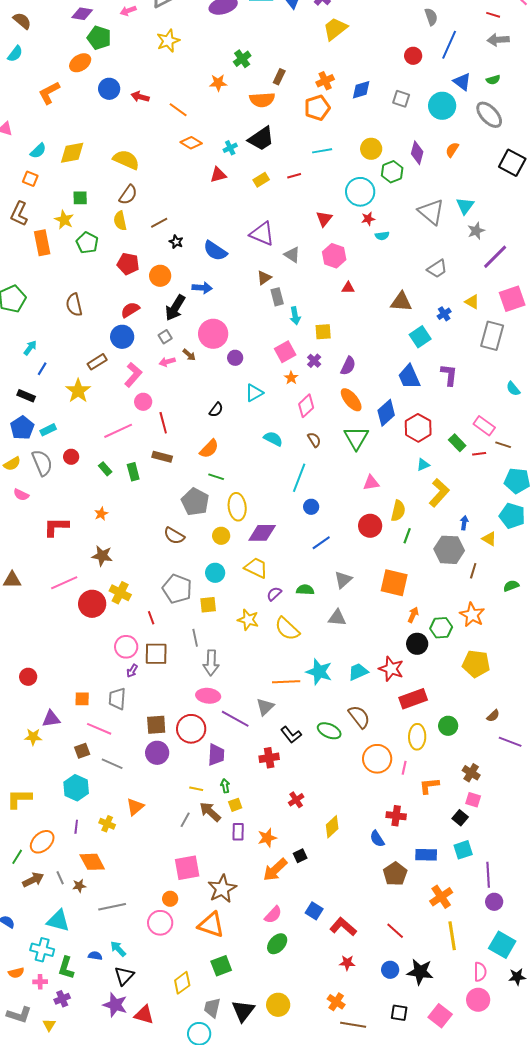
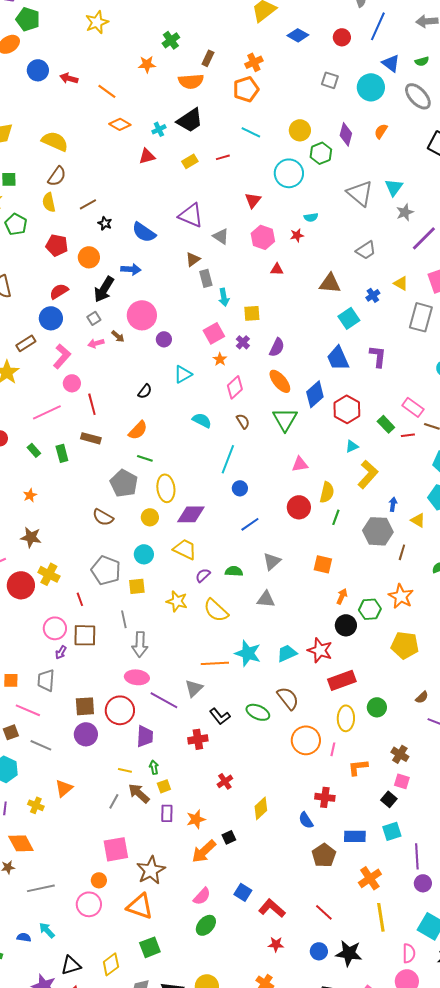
blue diamond: (361, 90) -> (298, 35), moved, turned 45
cyan line: (322, 151) -> (251, 132), turned 36
red star: (368, 219) -> (297, 235), moved
orange square: (394, 583) -> (323, 564), size x0.7
black triangle: (124, 976) -> (71, 965), moved, turned 30

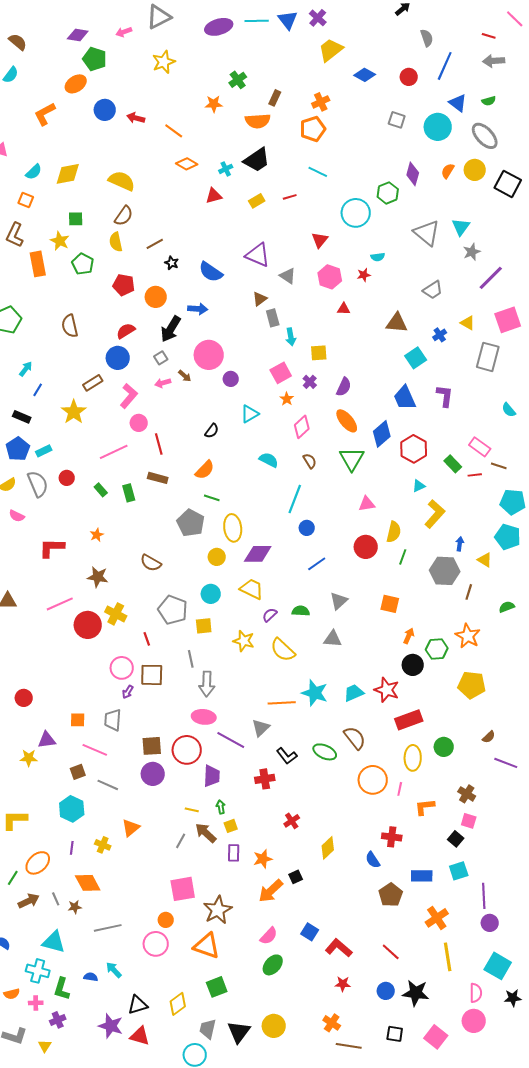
yellow circle: (300, 130) -> (475, 170), moved
brown semicircle: (103, 517) -> (151, 563), moved

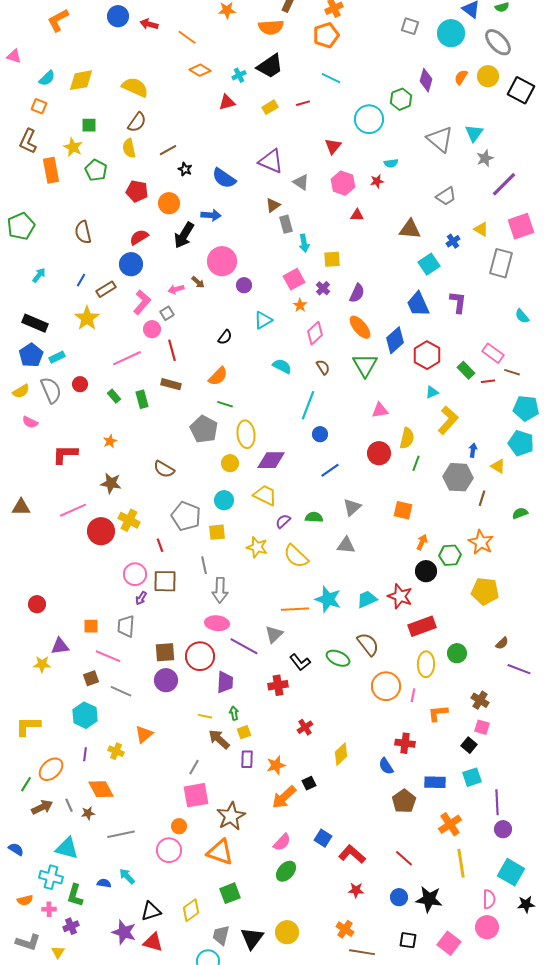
gray square: (161, 358) -> (167, 313), moved
blue line: (38, 390) -> (81, 280), moved
black rectangle: (22, 417) -> (35, 323), size x1.4
gray line: (181, 841) -> (194, 767), moved

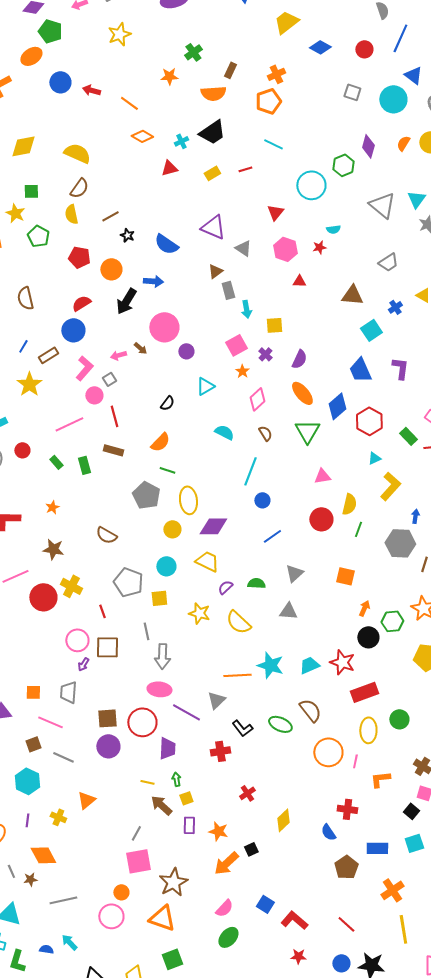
orange star: (276, 765) -> (218, 831), turned 30

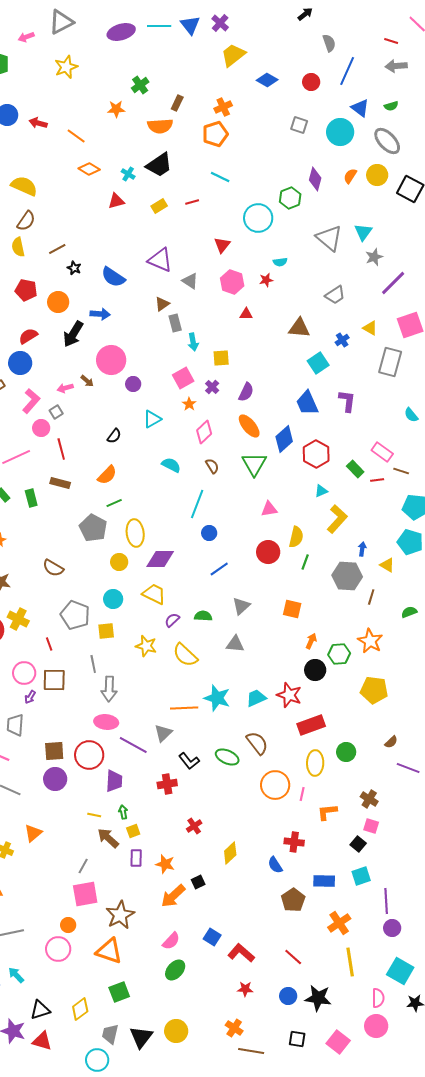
cyan cross: (181, 141) -> (128, 174), turned -32
green line: (167, 470) -> (114, 503), turned -42

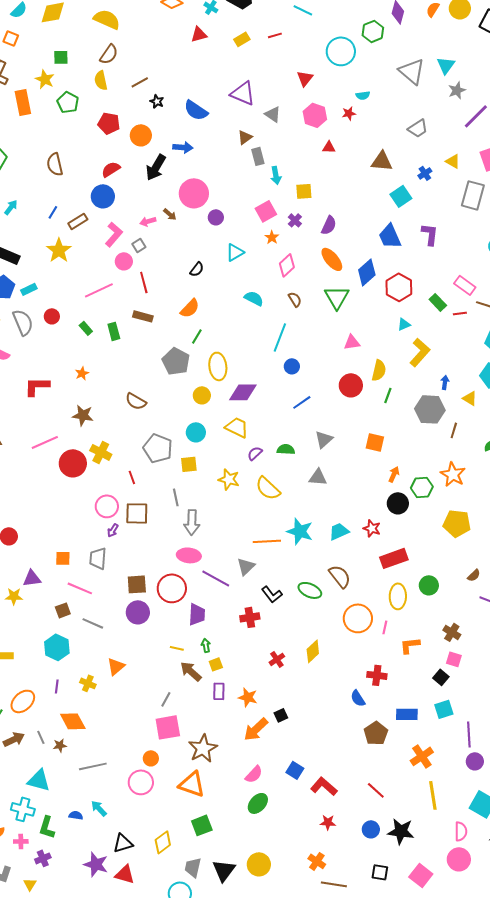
green line: (114, 503) -> (197, 336), turned -35
red star: (289, 695) -> (372, 528), size x0.7
yellow diamond: (230, 853) -> (313, 651), moved

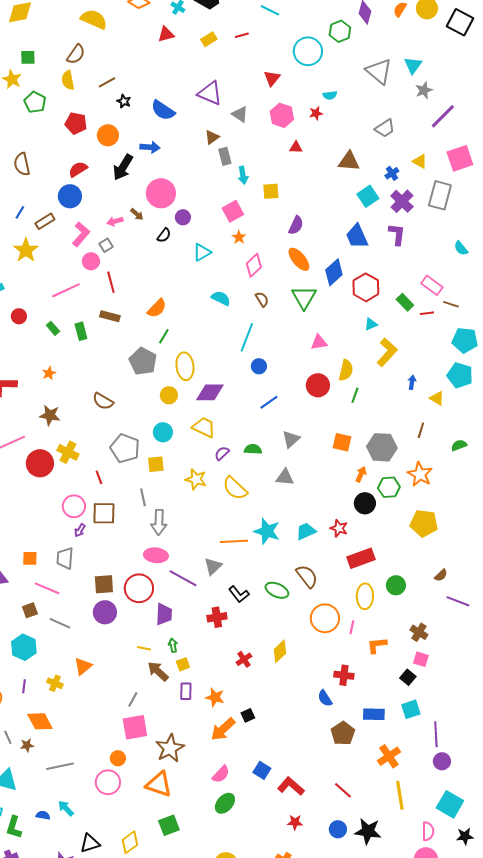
yellow semicircle: (107, 19) -> (94, 19), moved
purple cross: (295, 220) -> (402, 201), moved, size x1.6
black semicircle: (197, 269) -> (164, 235), moved
gray hexagon: (430, 409) -> (382, 447), moved

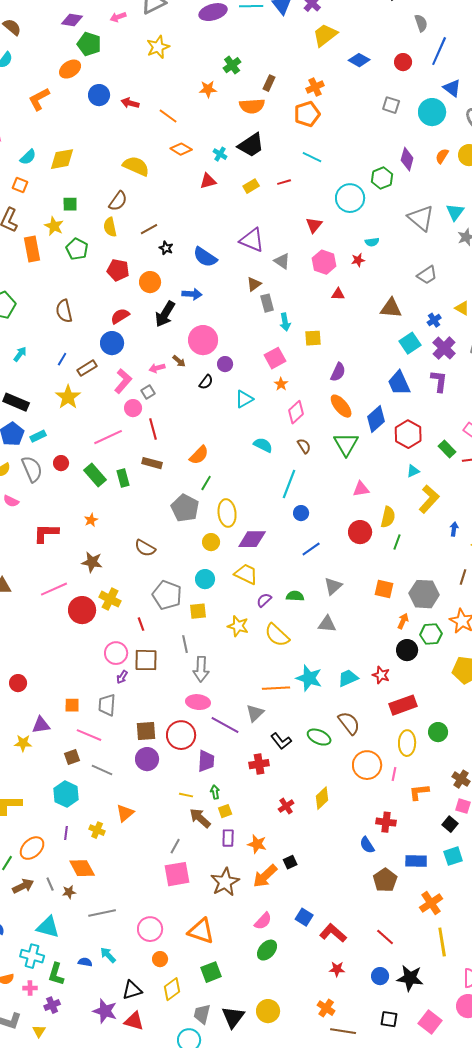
green rectangle: (53, 328) -> (95, 475), size x1.6
brown star: (170, 748) -> (225, 882), moved
orange circle: (118, 758) -> (160, 959), moved

